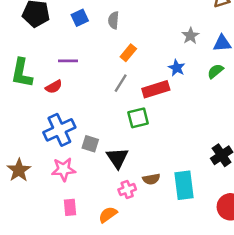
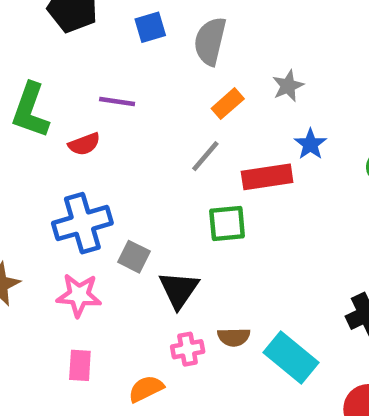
gray semicircle: (114, 20) -> (210, 41), size x1.5
gray star: (190, 36) -> (288, 86), moved
cyan rectangle: (184, 185) -> (291, 357), turned -52

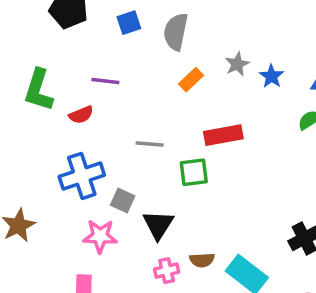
blue star: (310, 144) -> (271, 76), moved
gray line: (205, 156) -> (150, 144), moved, turned 56
pink star: (79, 295) -> (100, 236), moved

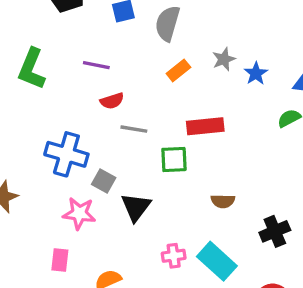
red semicircle: (81, 115) -> (112, 101), moved
blue cross: (82, 176) -> (66, 154), turned 30
brown semicircle: (202, 260) -> (223, 201), moved
pink cross: (167, 271) -> (174, 256), moved

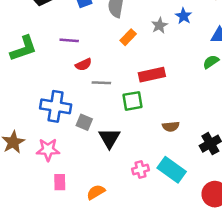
green L-shape: (32, 69) -> (23, 49), turned -124
blue star: (256, 73) -> (184, 16), moved
pink star: (79, 213) -> (48, 150), moved

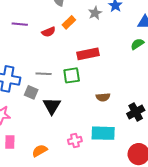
red semicircle: (83, 65) -> (49, 32), moved
gray line: (101, 83) -> (44, 74), moved
pink cross: (140, 170) -> (75, 141), moved
cyan rectangle: (172, 170) -> (103, 133), turned -35

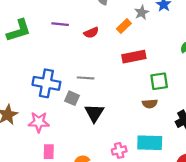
orange rectangle: (69, 22) -> (124, 26), moved
green square: (72, 75) -> (159, 81), moved

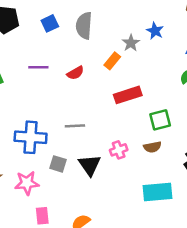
gray square: (72, 98) -> (58, 164), moved
pink cross: (119, 150) -> (119, 150), moved

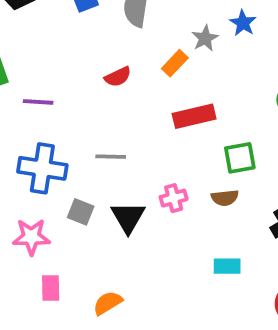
purple line: (38, 67) -> (38, 102), moved
cyan rectangle: (157, 192) -> (227, 266), size x0.6

